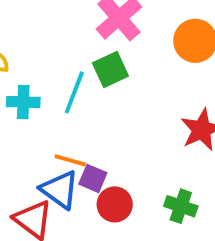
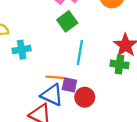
cyan line: (74, 92) -> (80, 52), moved
green cross: (181, 206) -> (119, 64), moved

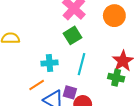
cyan cross: (22, 50) -> (49, 63), moved
orange line: (55, 77) -> (37, 85), moved, turned -42

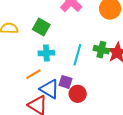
green square: (72, 35) -> (41, 27), moved, turned -30
green cross: (116, 78) -> (101, 50), moved

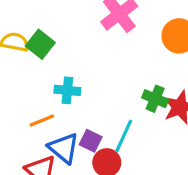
green square: (41, 27) -> (40, 44), moved
cyan line: (77, 55) -> (124, 136), moved

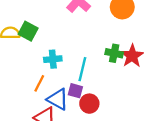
orange line: (42, 121) -> (39, 83), turned -30
cyan line: (124, 136) -> (82, 69), moved

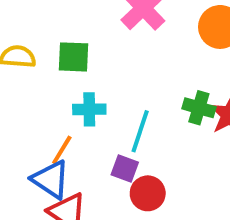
green square: (28, 31) -> (73, 57), moved, turned -30
blue triangle: (58, 99) -> (51, 179), moved

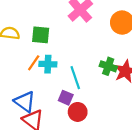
cyan line: (140, 131) -> (75, 78), turned -40
orange line: (62, 150) -> (34, 63), moved

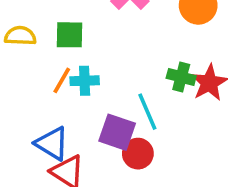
cyan line: (75, 78) -> (147, 112), moved
purple square: (66, 98) -> (117, 132), size x1.5

